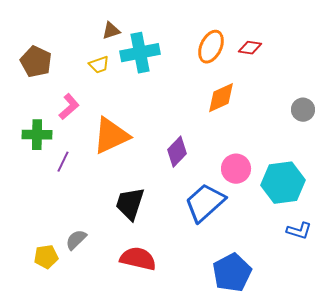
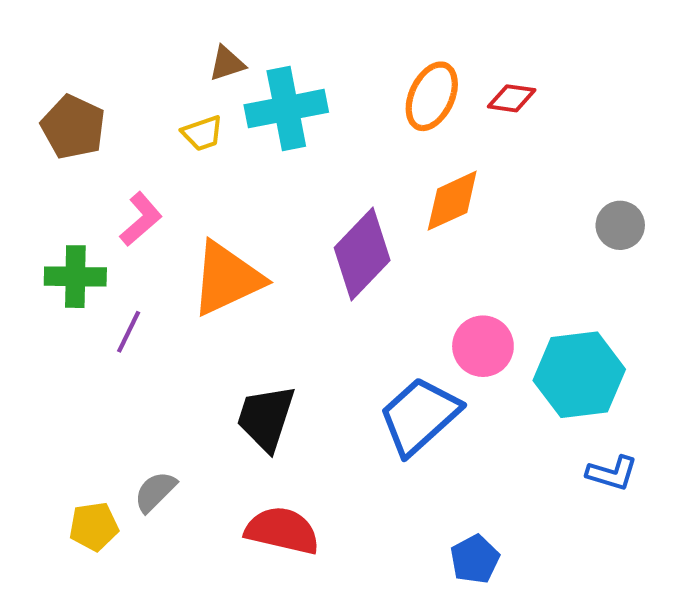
purple diamond: (177, 152) -> (362, 254), moved, size x1.4
blue pentagon: (232, 273) -> (475, 559), size x0.6

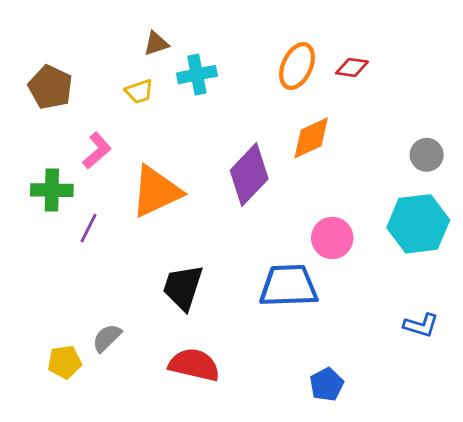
cyan cross: (286, 109) -> (197, 75), size x0.7
cyan hexagon: (579, 375) -> (418, 224), moved
blue trapezoid: (419, 416) -> (289, 286), turned 40

